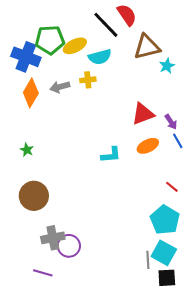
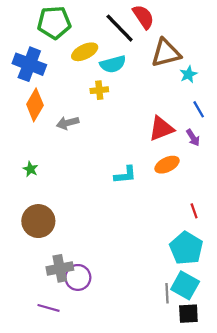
green pentagon: (50, 40) -> (54, 22), moved
gray arrow: (60, 87) -> (68, 123), moved
blue line: (178, 141) -> (199, 109), moved
red line: (172, 187) -> (194, 211), turned 32

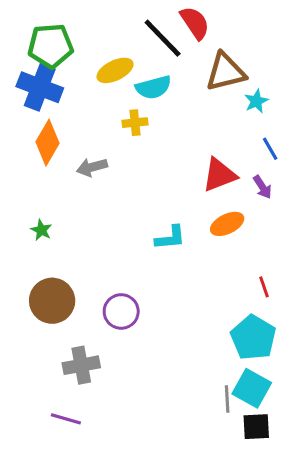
green pentagon: (54, 22) -> (51, 46), moved
purple circle: (78, 277) -> (121, 311), moved

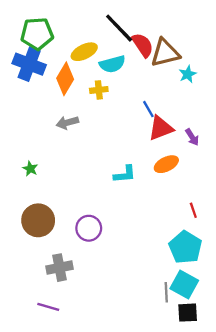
red semicircle: (195, 23) -> (143, 45), moved
orange diamond: (47, 143) -> (65, 79), moved
blue line: (270, 149) -> (148, 109), moved

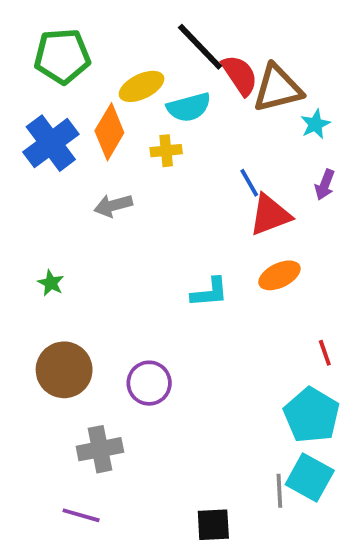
blue cross: (29, 64) -> (51, 143), moved, turned 32
purple arrow: (192, 137) -> (325, 185), moved, turned 54
black square: (188, 313) -> (213, 525), moved

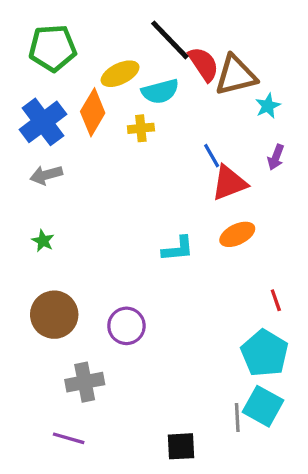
gray arrow: (113, 205) -> (46, 175), moved

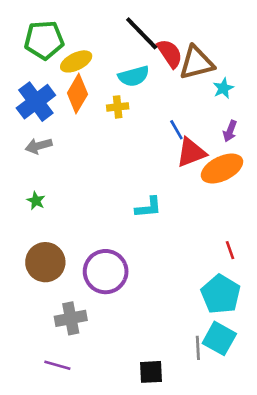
yellow ellipse: (120, 74) -> (76, 61), moved
orange ellipse: (237, 234) -> (222, 169), moved, size x1.4
purple circle: (126, 326) -> (106, 272), size x1.4

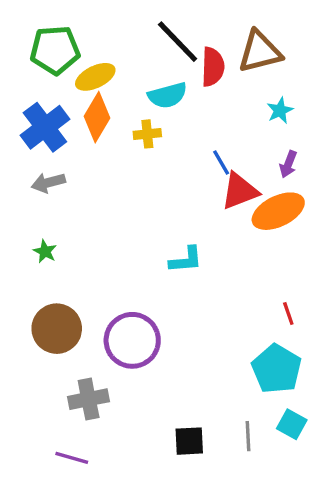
red semicircle: (170, 53) -> (213, 67), turned 36
brown triangle: (197, 63) -> (260, 52), moved
cyan square: (219, 338) -> (292, 424), moved, size x0.7
black square: (151, 372) -> (189, 441), moved

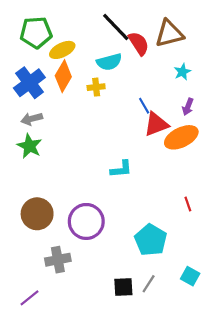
red semicircle: (213, 67) -> (139, 43), turned -35
green star: (45, 251) -> (29, 146), moved, size x1.6
cyan pentagon: (277, 369) -> (151, 240), moved
gray line: (248, 436) -> (149, 284), moved, turned 36
purple line: (72, 458) -> (29, 298), moved, turned -55

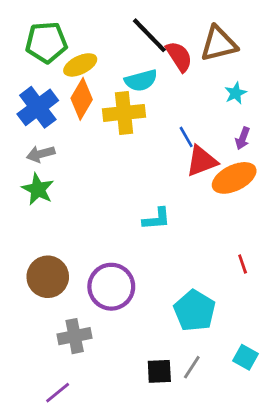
yellow cross: (96, 87) -> (124, 113), size x1.8
purple line: (29, 298) -> (58, 393), moved

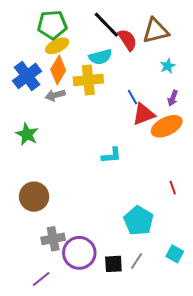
green pentagon: (46, 42) -> (52, 25), moved
gray arrow: (41, 154) -> (55, 95), moved
purple circle: (111, 287) -> (79, 253), moved

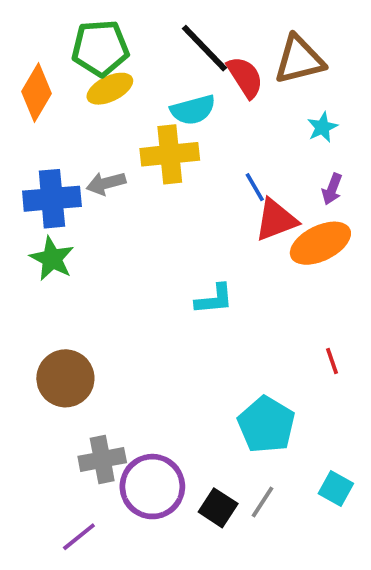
orange diamond: (58, 70) -> (36, 92), moved
blue cross: (27, 76) -> (52, 199), moved, turned 32
black square: (113, 264) -> (218, 508), turned 36

